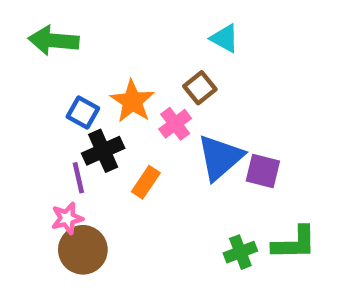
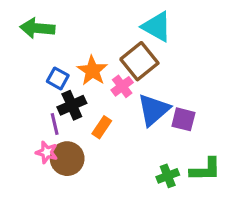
cyan triangle: (225, 38) -> (157, 27), size x1.5
brown square: (200, 88) -> (139, 61), size x1.6
pink star: (67, 218) -> (47, 152), turned 30
brown circle: (83, 250) -> (67, 159), moved

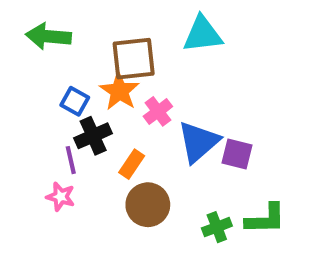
cyan triangle: (157, 27) -> (203, 34), turned -36
brown square: (139, 61) -> (134, 59), moved, turned 33
brown circle: (67, 159) -> (148, 205), moved

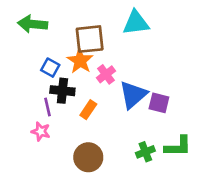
black cross: (93, 136) -> (62, 91), turned 30
brown circle: (148, 205) -> (88, 157), moved

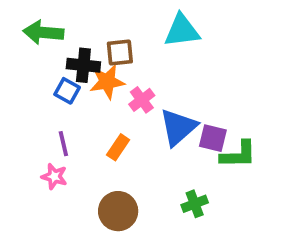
brown square: (90, 39) -> (120, 52), size x0.7
orange star: (80, 61) -> (107, 82), turned 30
black cross: (62, 91) -> (83, 65), moved
green L-shape: (178, 146) -> (238, 155), moved

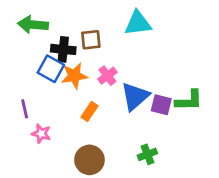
orange star: (107, 82) -> (74, 76), moved
blue square: (67, 91) -> (51, 69), size x1.4
purple line: (63, 144) -> (25, 109), moved
green L-shape: (238, 155) -> (189, 101), moved

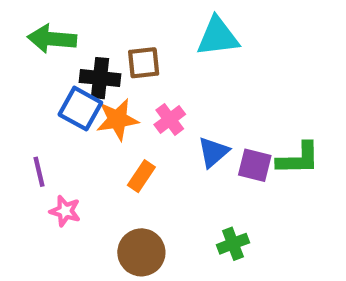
blue triangle: (135, 96) -> (213, 152), size x0.7

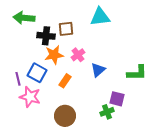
blue square: (80, 109) -> (37, 73), moved
purple square: (255, 165) -> (117, 99), moved
pink star: (65, 211) -> (30, 97), size x1.5

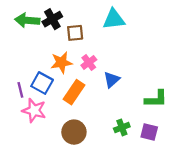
black cross: (46, 36) -> (52, 19), moved, turned -36
green L-shape: (137, 73) -> (156, 99), moved
orange rectangle: (65, 81) -> (74, 92), size x1.5
purple square: (117, 99) -> (149, 132), moved

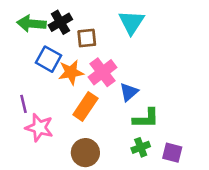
cyan triangle: (114, 19) -> (131, 22), turned -50
pink cross: (89, 62) -> (103, 72), size x1.5
blue square: (42, 83) -> (49, 59), moved
green L-shape: (156, 99) -> (146, 118), moved

